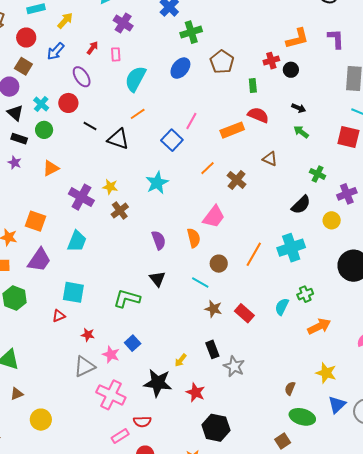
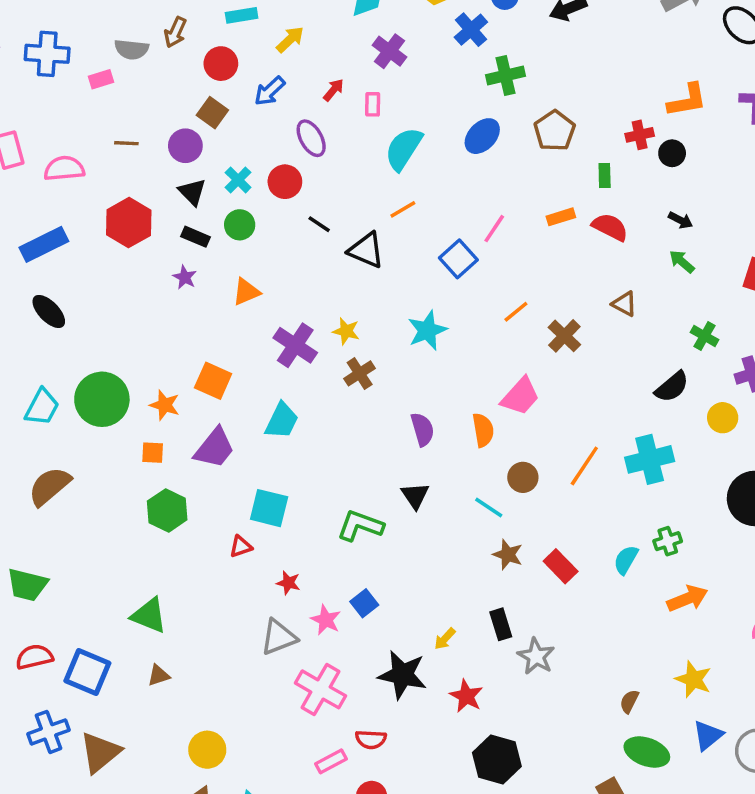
orange rectangle: (232, 130) -> (561, 217), moved, size x0.7
yellow circle: (41, 420) -> (207, 750), moved

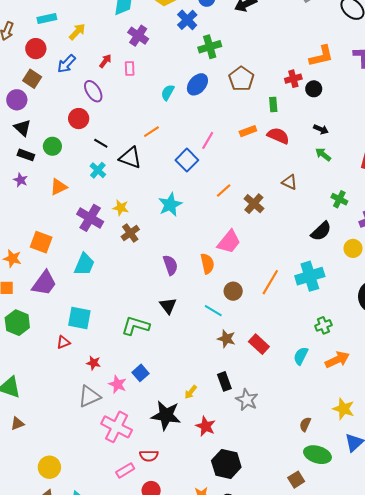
cyan semicircle: (404, 149) -> (168, 92), moved, size x0.6
cyan cross: (238, 180) -> (98, 170), moved
cyan semicircle: (626, 560) -> (301, 356), moved

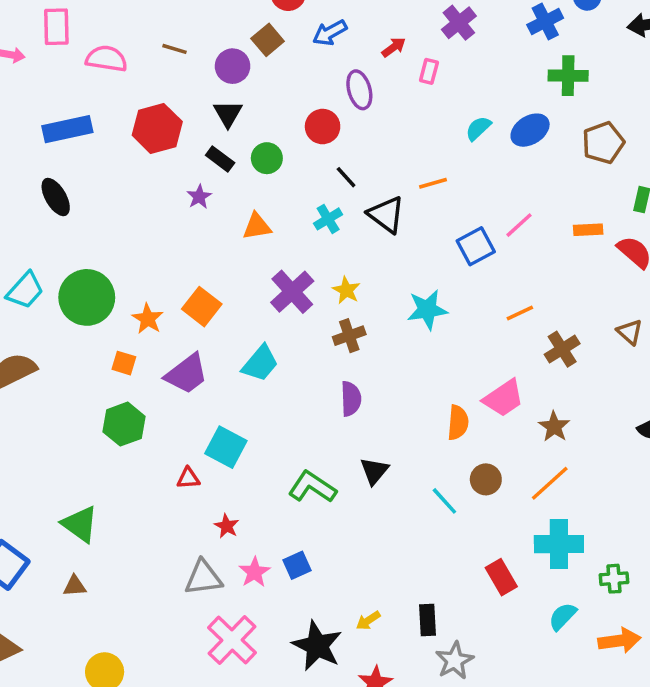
purple semicircle: (170, 265) -> (351, 399), moved
cyan cross: (310, 276) -> (559, 544), moved
brown star: (226, 339) -> (554, 427), moved

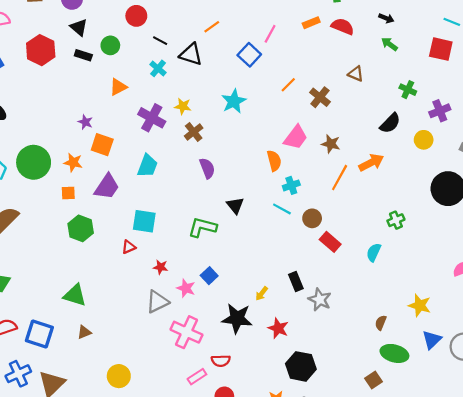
purple star: (199, 197) -> (85, 122), moved
brown circle: (486, 479) -> (312, 218), moved
cyan cross: (559, 544) -> (291, 185), moved, size x0.6
orange arrow: (619, 641) -> (371, 163), moved

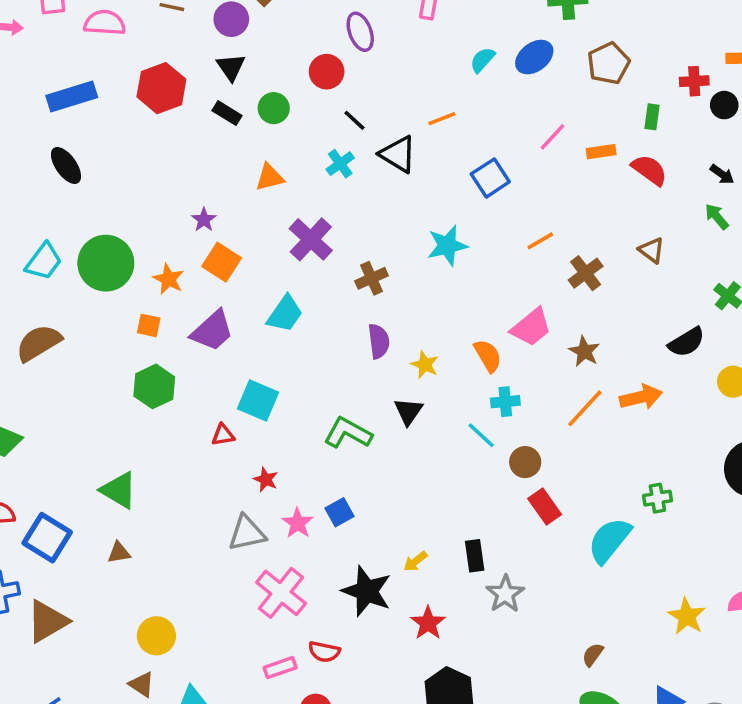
pink line: (270, 34) -> (552, 137), moved
yellow star: (183, 106) -> (425, 365), moved
orange semicircle: (274, 161) -> (488, 356), turned -30
cyan semicircle: (374, 252) -> (609, 540), size x1.6
yellow star: (420, 305) -> (687, 616), moved

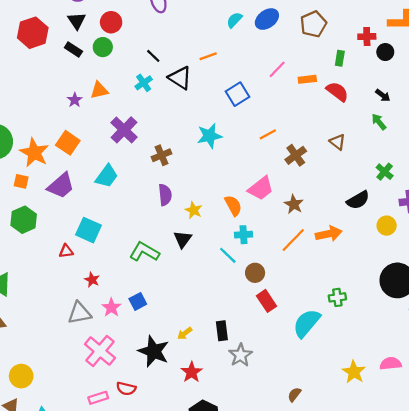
red circle: (327, 72) -> (111, 22), moved
purple star: (204, 220) -> (75, 100), moved
orange star: (169, 279) -> (34, 153), size x1.5

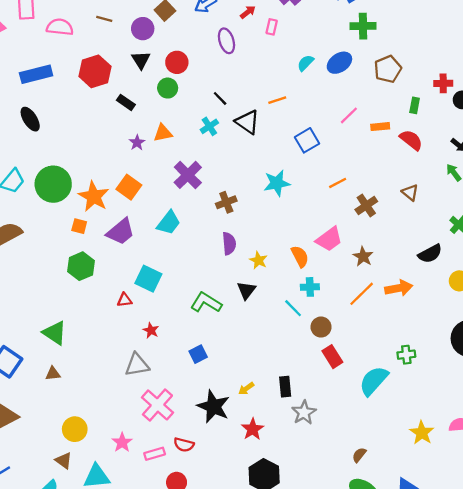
black rectangle: (73, 49) -> (126, 102), moved
pink star: (111, 308) -> (122, 442), moved

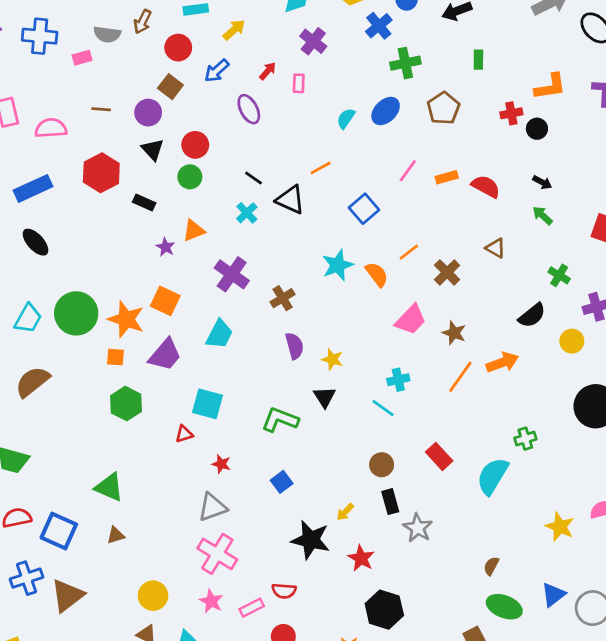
green rectangle: (415, 105) -> (478, 60), moved
orange semicircle: (300, 256) -> (377, 274), moved
brown circle: (321, 327) -> (382, 465), moved
pink cross: (157, 405) -> (217, 554), moved

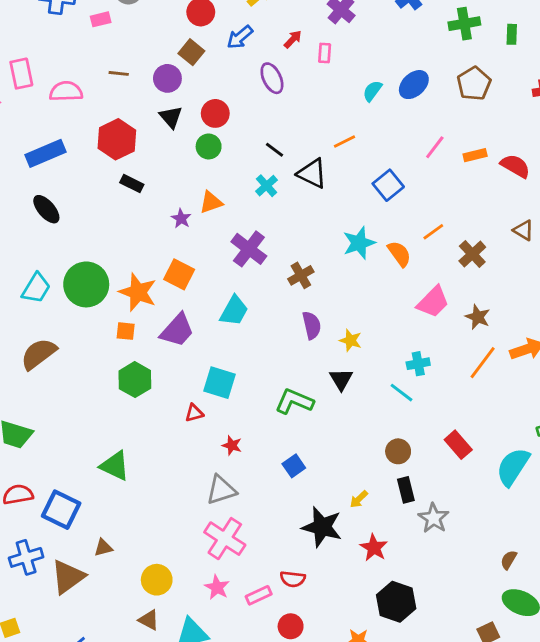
green cross: (405, 63) -> (464, 24), moved
black rectangle: (144, 202) -> (132, 183), moved
brown triangle: (116, 535) -> (103, 548), moved

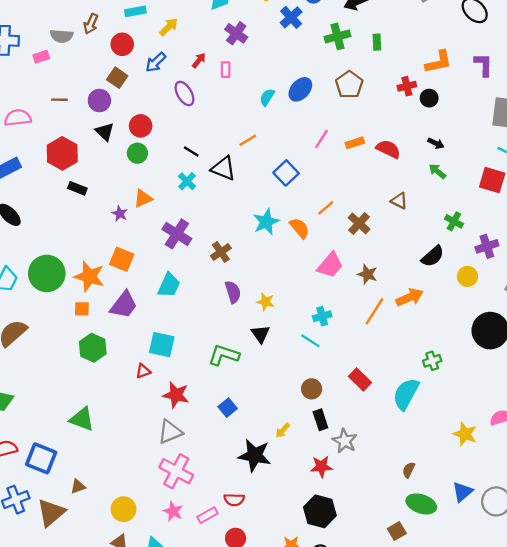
red star: (232, 445) -> (176, 395), size x1.6
red star: (374, 548) -> (321, 467), moved, turned -30

